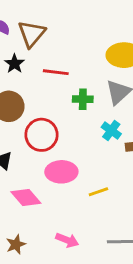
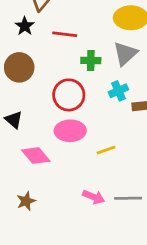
cyan cross: (111, 131) -> (118, 91), turned 30
red circle: (42, 135) -> (69, 95), moved
pink arrow: (67, 240) -> (94, 197), moved

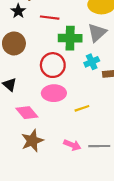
green cross: (91, 60) -> (70, 38), size x1.5
brown star: (26, 201) -> (32, 141), moved, size x1.5

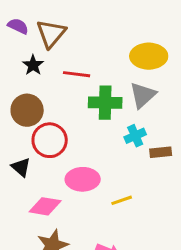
red circle: (53, 65) -> (50, 140), moved
pink diamond: (27, 113) -> (45, 206), turned -40

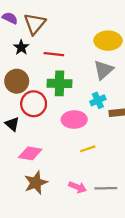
green cross: (105, 103) -> (60, 83), moved
pink ellipse: (83, 179) -> (74, 120), moved

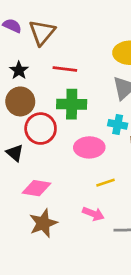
black star: (21, 47) -> (19, 70), moved
cyan cross: (98, 100) -> (118, 124), turned 35
pink arrow: (78, 187) -> (93, 214), moved

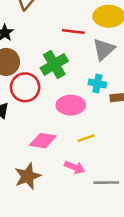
red line: (65, 69) -> (73, 31), moved
green cross: (72, 104) -> (54, 64), turned -32
pink diamond: (36, 188) -> (43, 141), moved

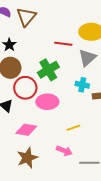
pink ellipse: (71, 105) -> (47, 102), moved
pink diamond: (43, 141) -> (26, 130), moved

